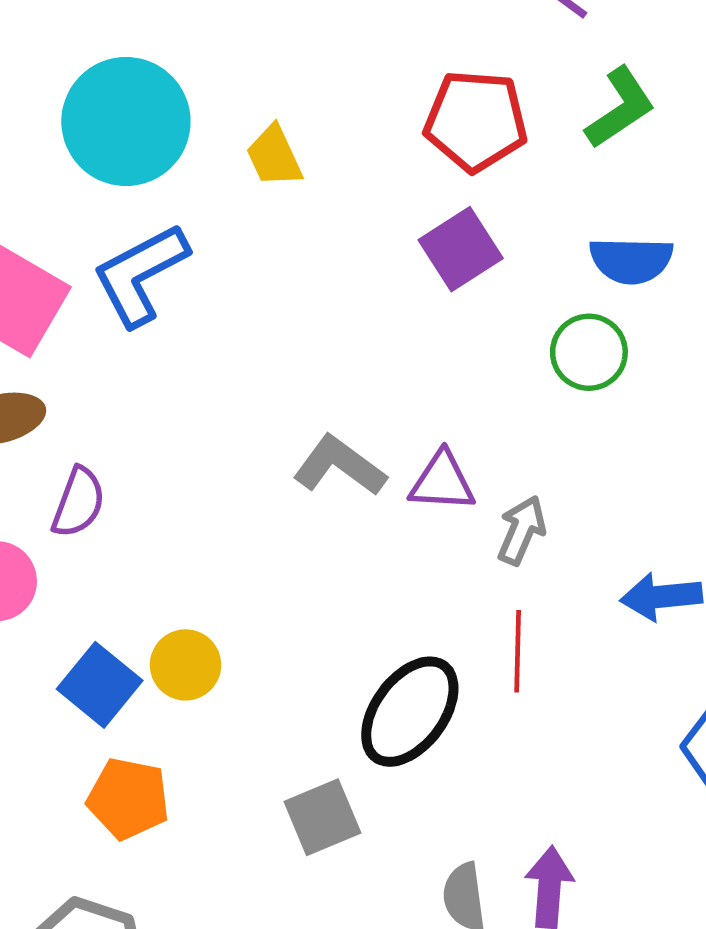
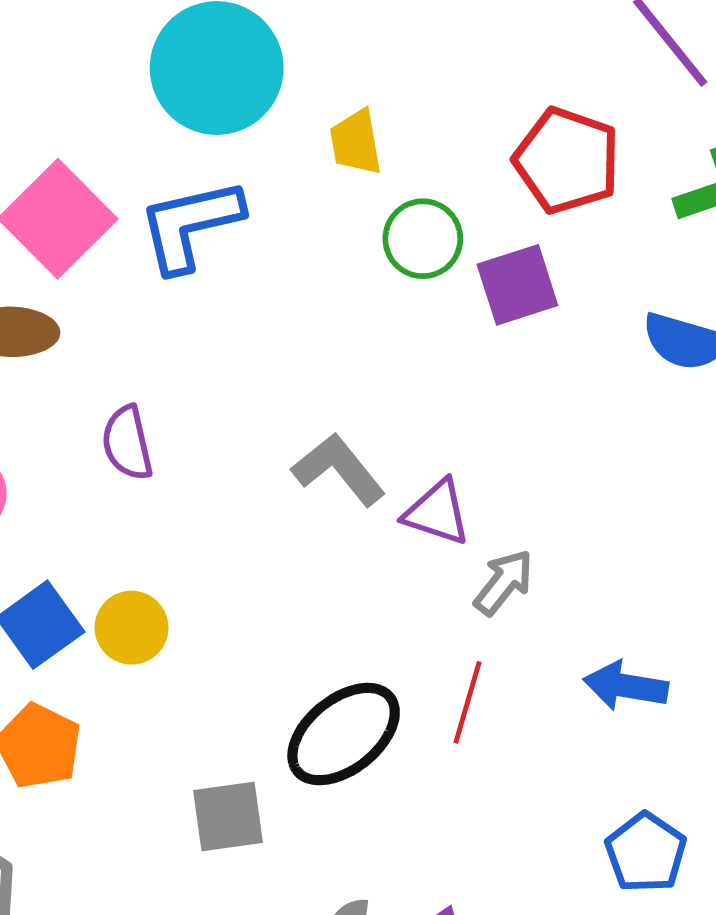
green circle: (589, 352) -> (423, 239), moved
purple semicircle: (78, 502) -> (127, 443), moved, turned 132

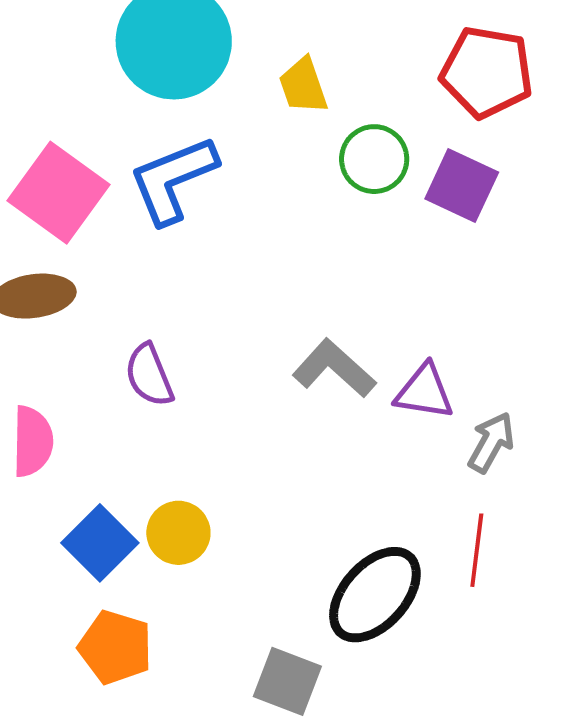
purple square: (517, 285) -> (462, 186), turned -38
gray square: (228, 817) -> (287, 681), turned 38

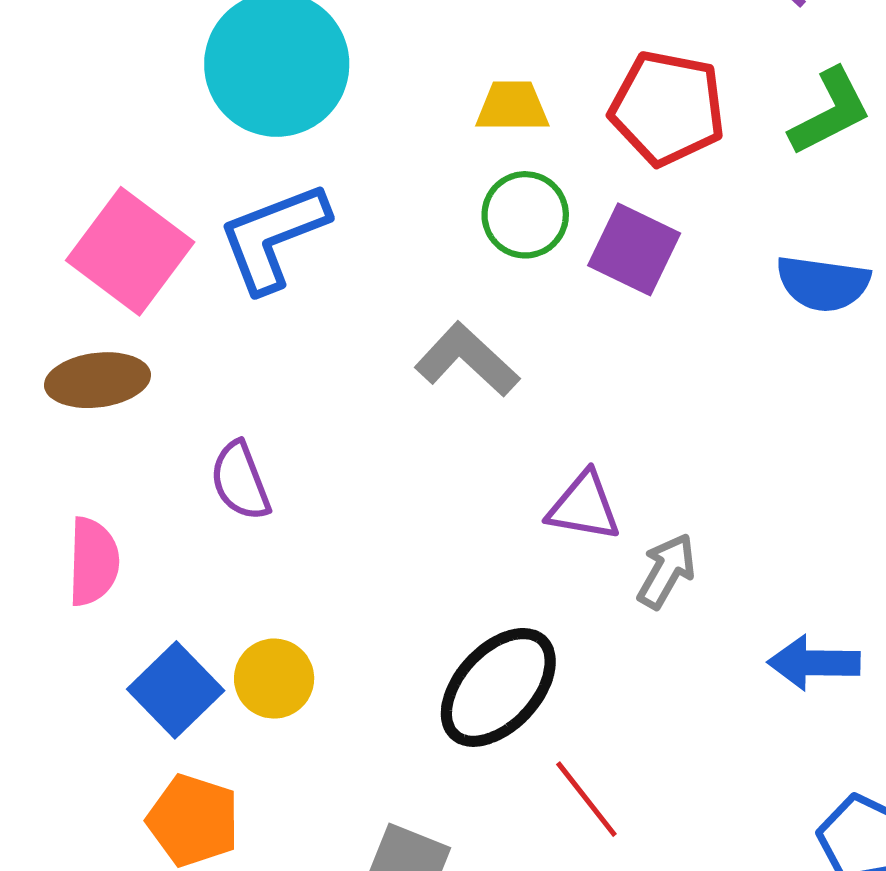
yellow trapezoid: (303, 86) -> (512, 107), moved, turned 108
gray L-shape: (334, 368) -> (467, 360), moved
red line: (477, 550) -> (586, 799), moved, turned -46
black ellipse: (375, 595) -> (498, 687), moved

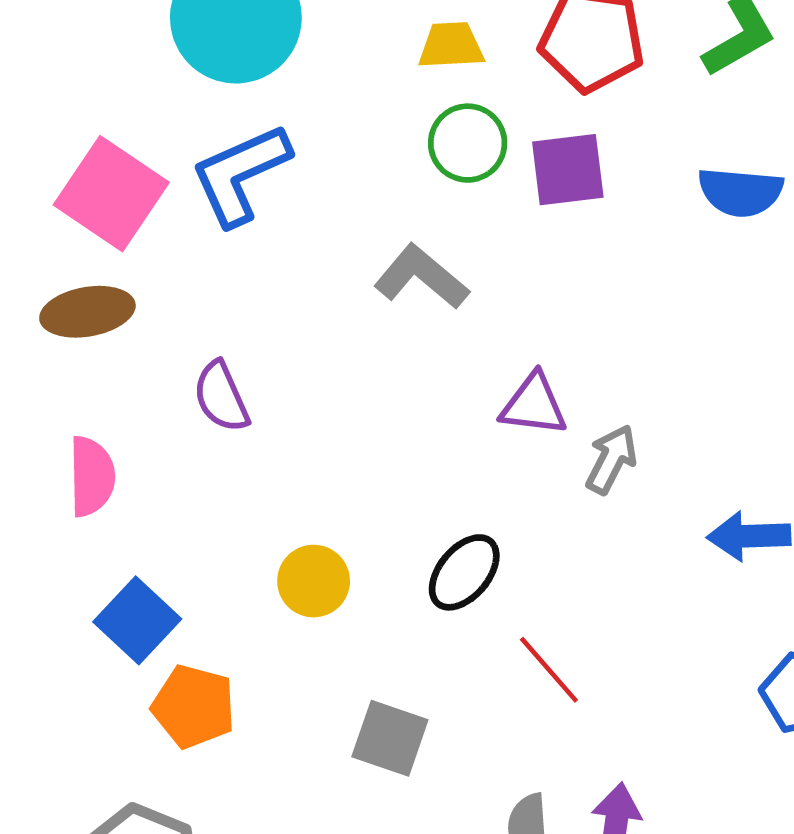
purple square: (634, 249) -> (568, 170), turned -30
yellow circle: (274, 679) -> (314, 581), moved
black ellipse: (498, 687) -> (464, 572), size x0.7
blue square: (176, 690) -> (137, 620), moved

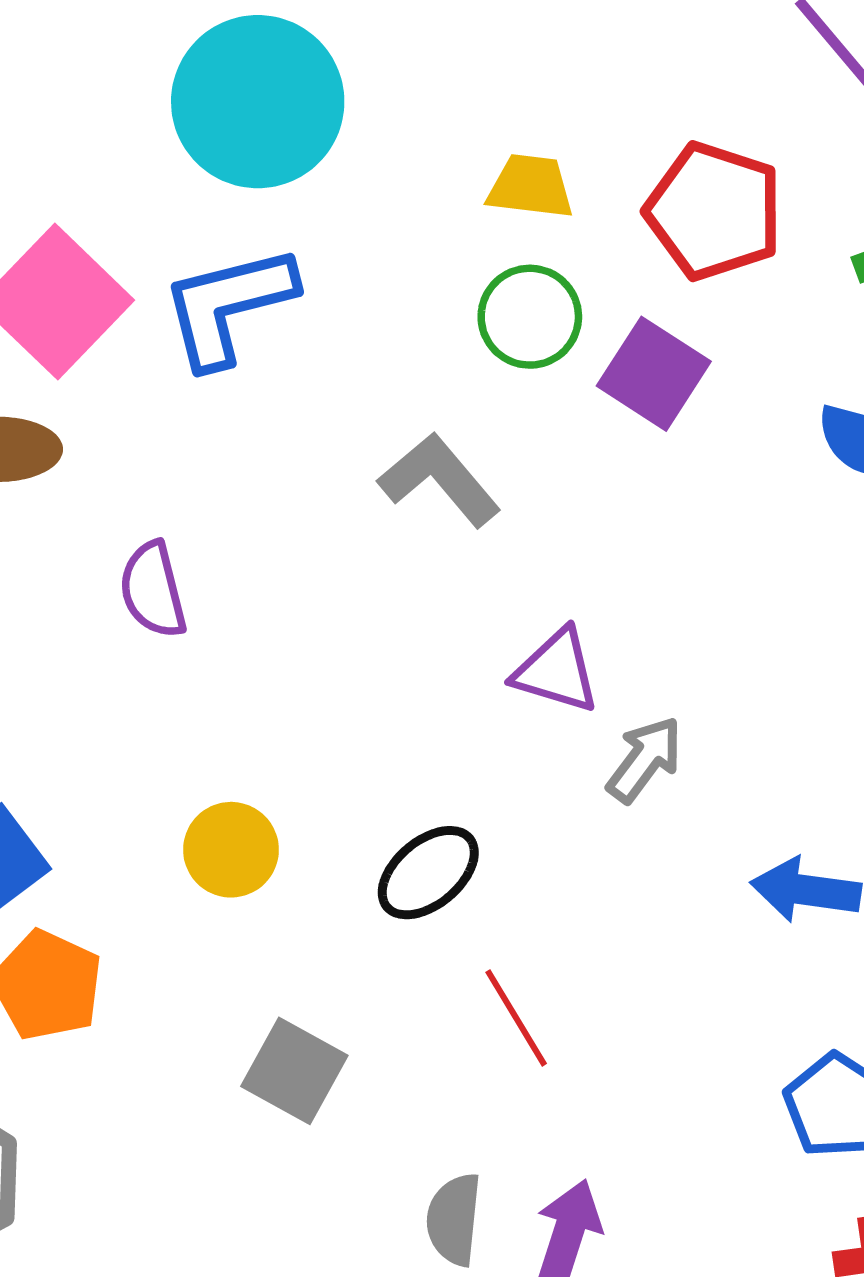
purple square: (568, 170) -> (654, 374), turned 30

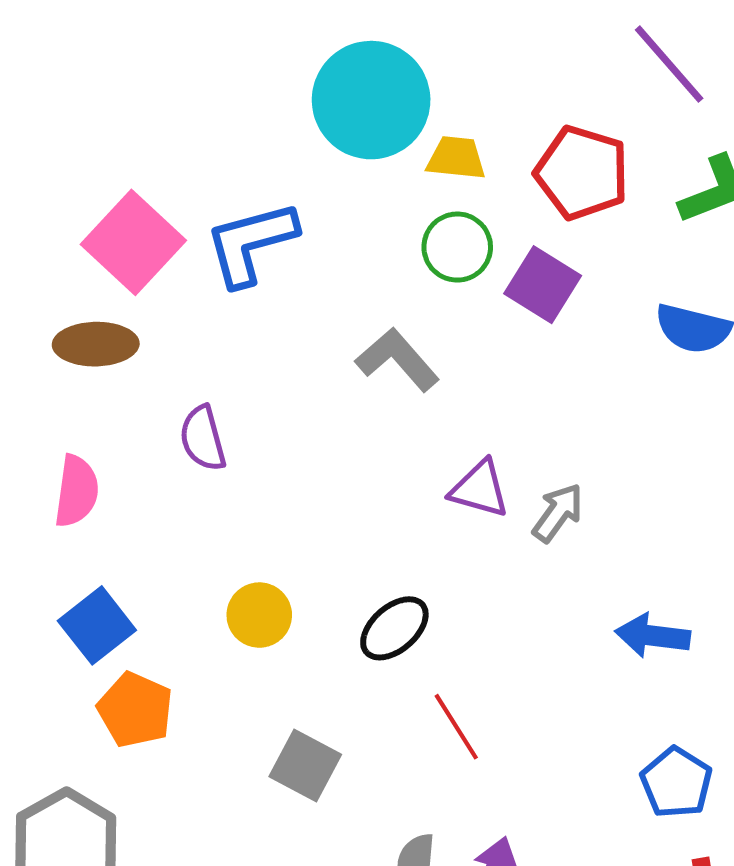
cyan circle: (258, 102) -> (371, 100), moved
gray arrow: (645, 759) -> (558, 513), moved

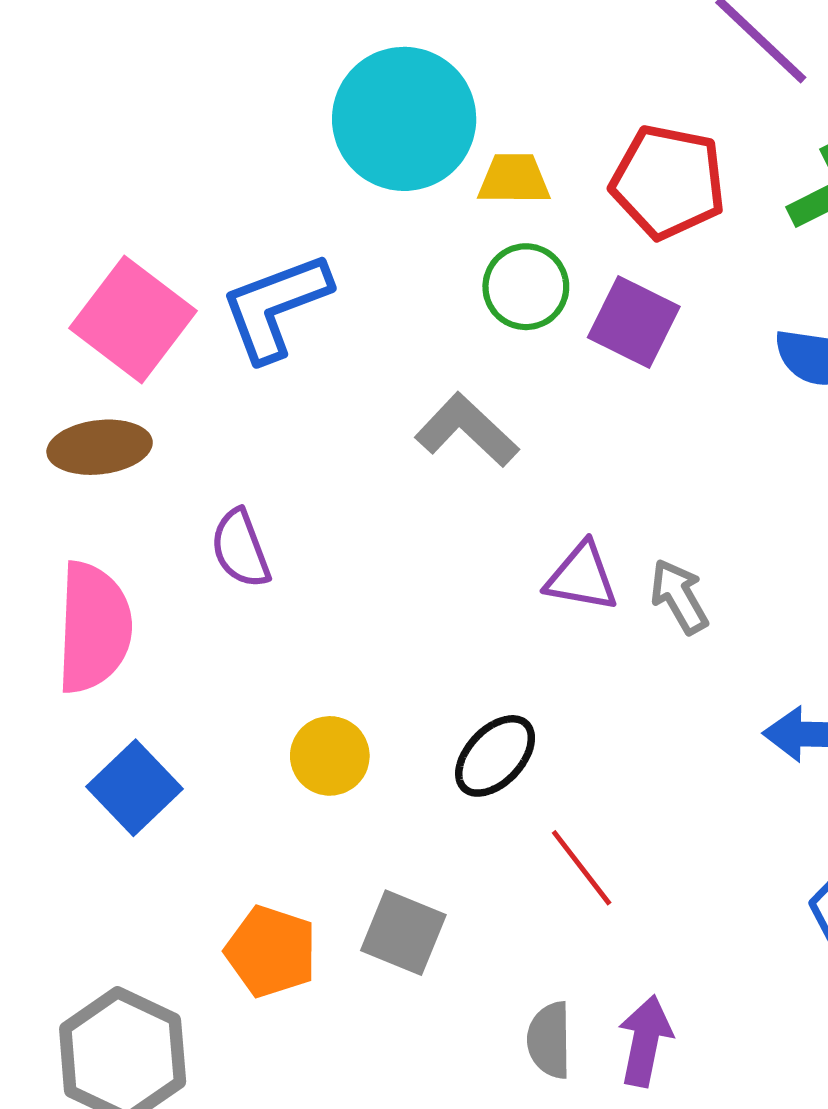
pink semicircle: (76, 491) -> (94, 627), size x1.5
gray arrow: (558, 513) -> (679, 596), turned -60
orange pentagon: (135, 710) -> (271, 951), moved

